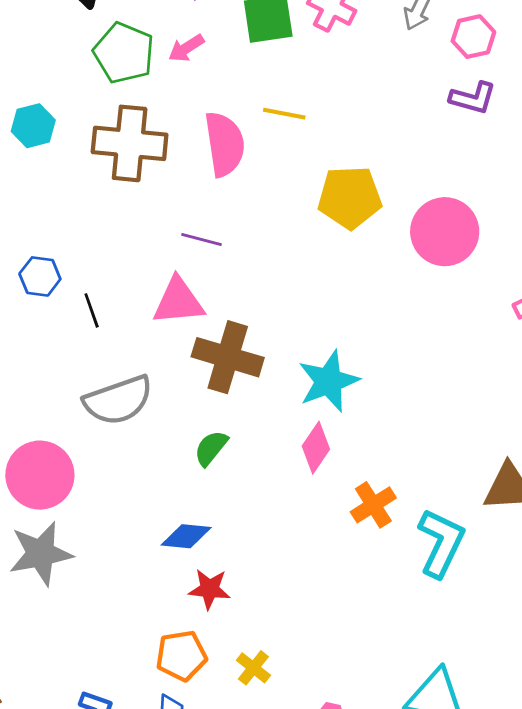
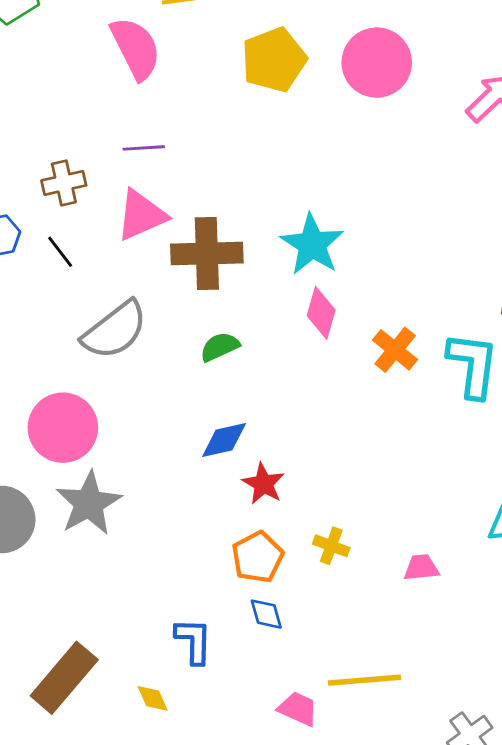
brown cross: (130, 143) -> (64, 183), moved, size x0.6
green semicircle: (211, 448) -> (220, 347), turned 45
red star: (209, 589) -> (263, 484), turned -30

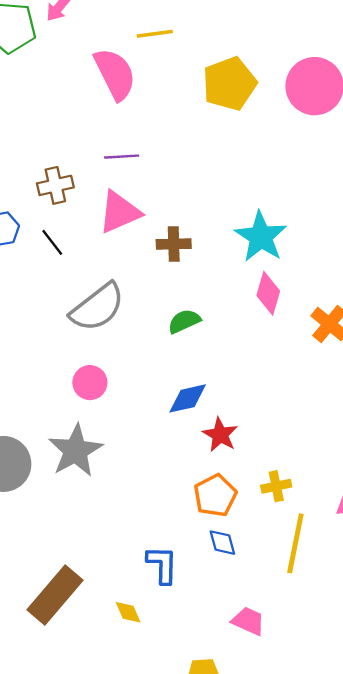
brown cross: (207, 253) -> (174, 244), size x0.6
pink circle: (63, 428) -> (90, 383), moved, size x0.6
yellow cross: (331, 546) -> (276, 486), turned -32
yellow line: (365, 680) -> (295, 543), moved, turned -74

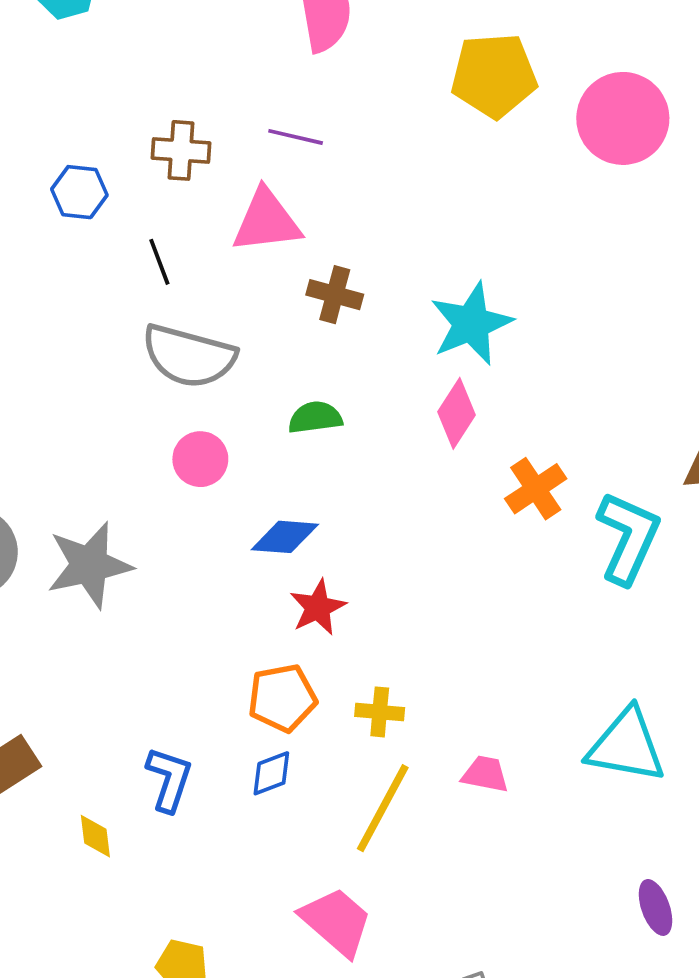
black line: (52, 242) -> (159, 262), moved
gray semicircle: (97, 307) -> (189, 356), turned 36
pink circle: (90, 383) -> (200, 459), moved
blue diamond: (222, 543) -> (271, 773), turned 68
pink trapezoid: (248, 621) -> (336, 922), moved, size x1.4

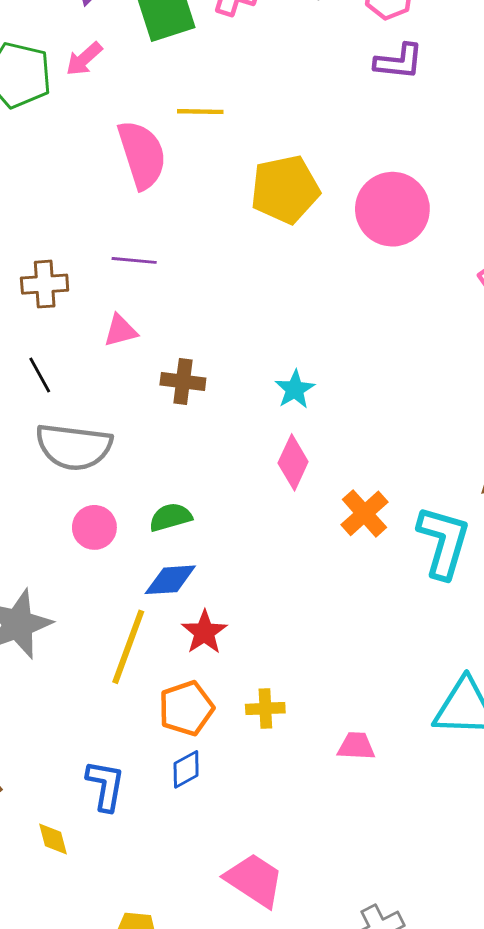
pink triangle: (267, 221) -> (120, 331), size x0.6
cyan star: (471, 324) -> (295, 389), size x0.6
green semicircle: (315, 417) -> (171, 517), moved
yellow line: (383, 808) -> (128, 647), moved

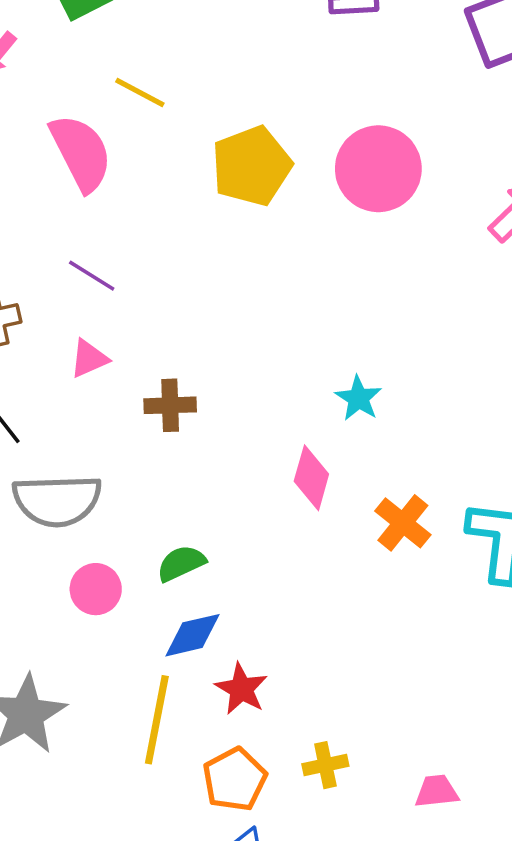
yellow line: (200, 112) -> (140, 92), turned 36
purple line: (134, 260) -> (92, 276), turned 36
cyan star: (295, 389) -> (359, 398), moved

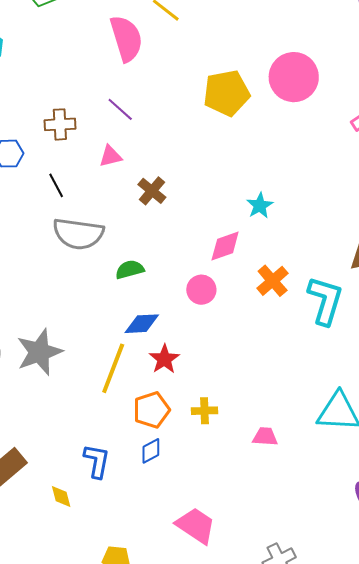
yellow pentagon: (252, 166) -> (226, 93), moved
brown cross: (170, 405) -> (152, 191), turned 32
pink diamond: (311, 478) -> (225, 246), turned 45
green semicircle: (181, 563) -> (130, 270), moved
pink circle: (96, 589) -> (201, 290), moved

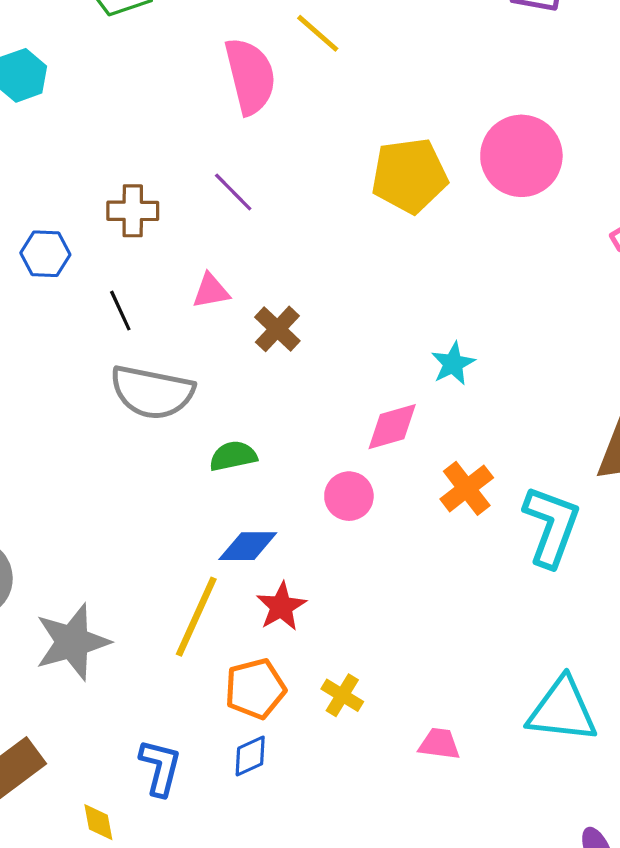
pink triangle: (110, 156) -> (211, 291), moved
gray star: (39, 352) -> (72, 642), moved
yellow cross: (204, 411) -> (342, 695), turned 30

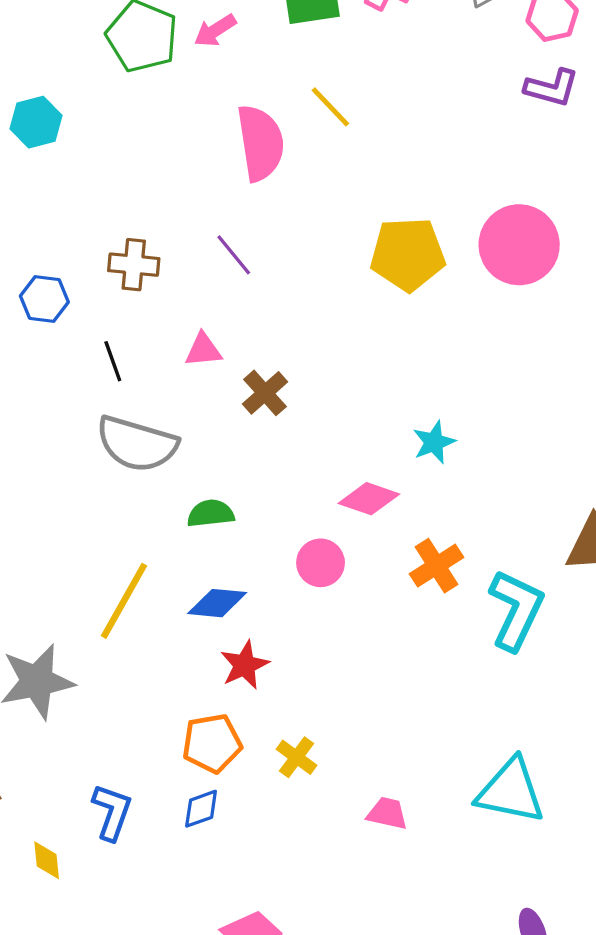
pink diamond: (392, 427) -> (369, 499), turned 30
yellow line: (196, 617) -> (124, 601), moved

